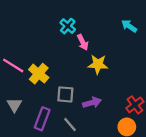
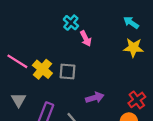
yellow star: (98, 64) -> (133, 48), moved
gray square: (65, 94) -> (67, 72), moved

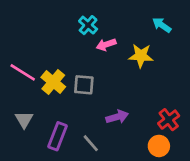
pink arrow: (86, 39) -> (106, 45), turned 98
yellow star: (133, 48) -> (141, 56), moved

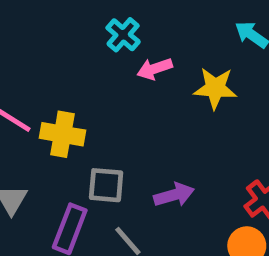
yellow cross: (53, 82) -> (62, 134), turned -30
gray square: (84, 85) -> (106, 185), moved

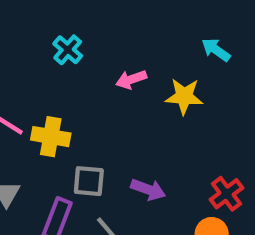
cyan cross: (123, 35) -> (68, 50), moved
purple arrow: (174, 195) -> (148, 190), turned 36

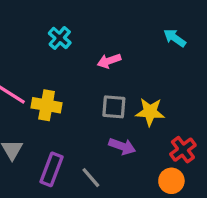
yellow star: (184, 96) -> (150, 112), moved
gray square: (89, 181) -> (114, 107), moved

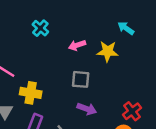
yellow cross: (47, 105) -> (31, 93), moved
yellow star: (150, 112) -> (108, 51), moved

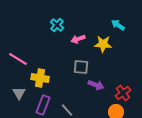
cyan cross: (40, 28) -> (57, 25), moved
purple arrow: (87, 109) -> (96, 85), moved

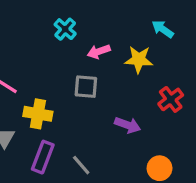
gray square: (81, 67) -> (86, 87), moved
red cross: (123, 93) -> (171, 99), moved

